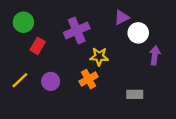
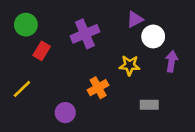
yellow star: (99, 57) -> (130, 65), moved
purple circle: (51, 81) -> (65, 113), moved

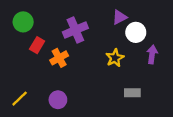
yellow star: (130, 65) -> (115, 58), turned -30
orange cross: (98, 88) -> (59, 58), moved
yellow line: (22, 89) -> (20, 99), moved

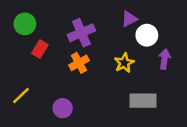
orange cross: (59, 58) -> (79, 63), moved
gray rectangle: (132, 93) -> (143, 101), size x1.5
yellow line: (20, 99) -> (21, 96), moved

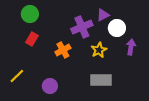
green circle: (25, 24) -> (30, 14), moved
purple cross: (81, 33) -> (82, 27), moved
gray rectangle: (143, 101) -> (101, 80), moved

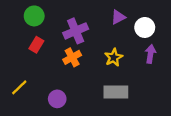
purple cross: (82, 27) -> (76, 31), moved
white circle: (117, 28) -> (145, 27), moved

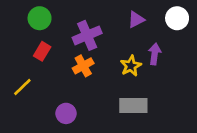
white circle: (145, 27) -> (177, 18), moved
purple arrow: (150, 54) -> (155, 54), moved
yellow line: (19, 87) -> (22, 87), moved

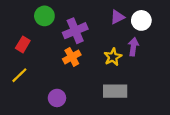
green circle: (40, 18) -> (44, 16), moved
white circle: (177, 18) -> (141, 20), moved
red rectangle: (42, 51) -> (23, 44), moved

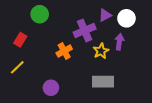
purple cross: (75, 31) -> (85, 31), moved

